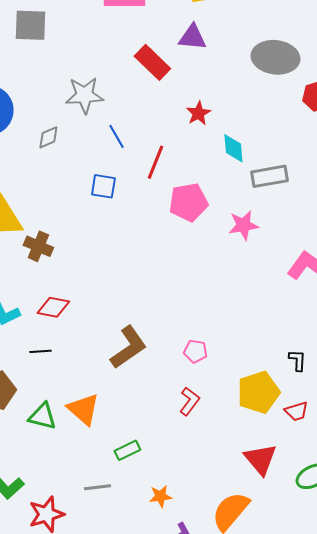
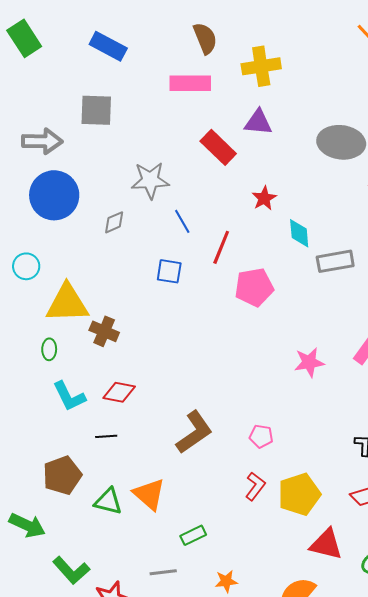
pink star: (243, 225) -> (309, 362), moved
yellow pentagon: (258, 392) -> (299, 494), moved
red triangle: (260, 459) -> (326, 544), turned -36

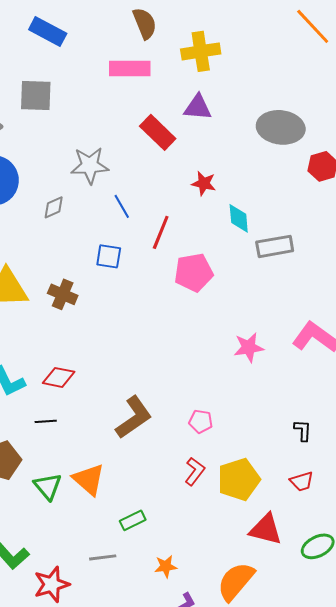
red star: (264, 198) -> (204, 183), turned -30
brown cross: (104, 331) -> (63, 294), moved
green triangle: (108, 501) -> (48, 486), turned 36

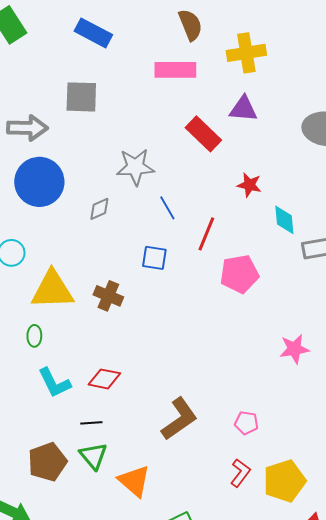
green triangle: (48, 486) -> (93, 456), moved

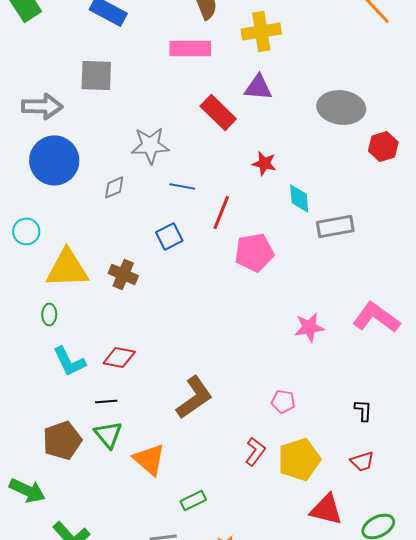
blue line: (167, 208) -> (182, 186), turned -50
blue square: (154, 258) -> (169, 236), turned -36
pink pentagon: (246, 423) -> (283, 401), moved

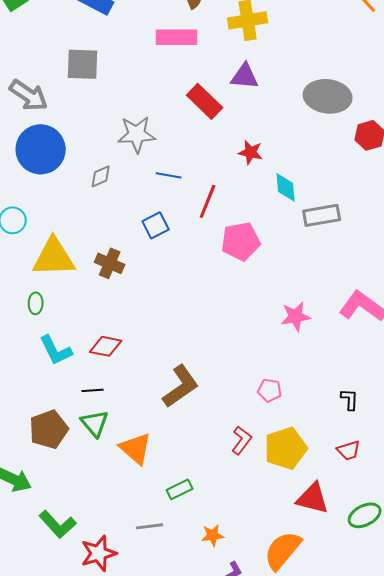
gray arrow: (42, 106) -> (29, 95), turned 33

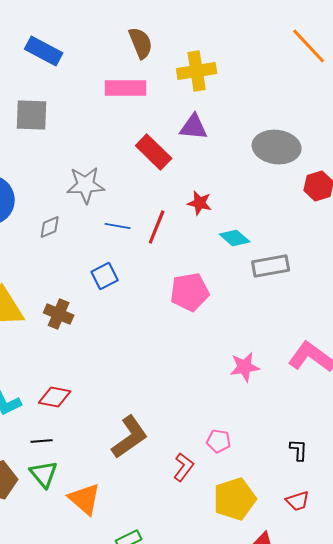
cyan diamond: (286, 187) -> (235, 238), turned -44
red line: (208, 201) -> (157, 227), moved
red L-shape: (242, 440) -> (184, 467), moved

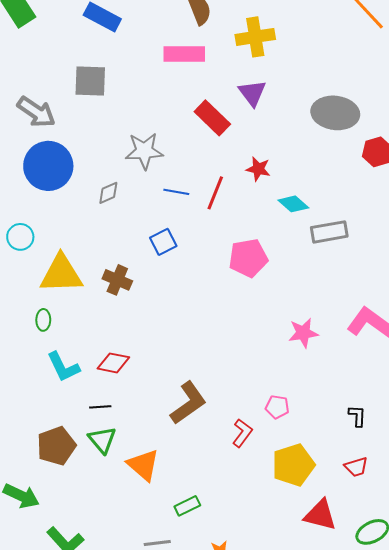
purple triangle: (194, 127) -> (252, 93), turned 48

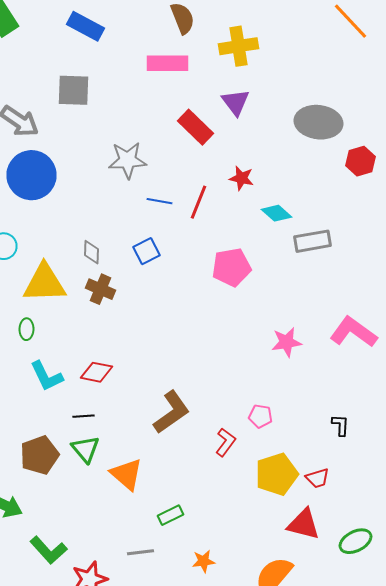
gray diamond: (108, 193) -> (92, 252), moved, turned -65
red trapezoid: (356, 467) -> (318, 478), moved

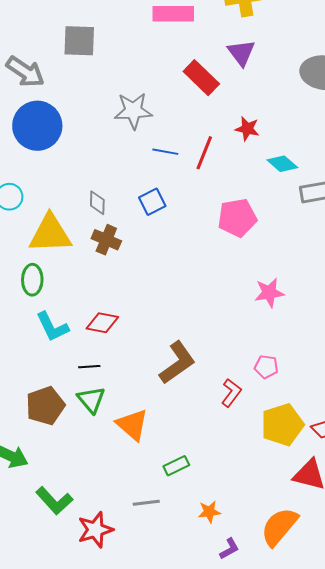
green ellipse: (26, 329) -> (32, 280), size x1.4
pink star: (286, 342) -> (269, 293), moved

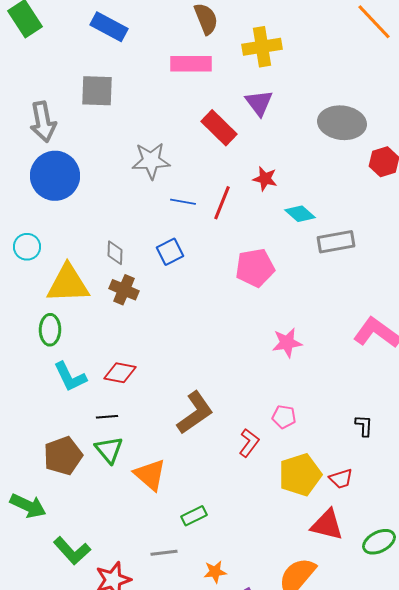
gray arrow: (25, 72) -> (43, 122), turned 45
orange star: (209, 512) -> (215, 572), moved

